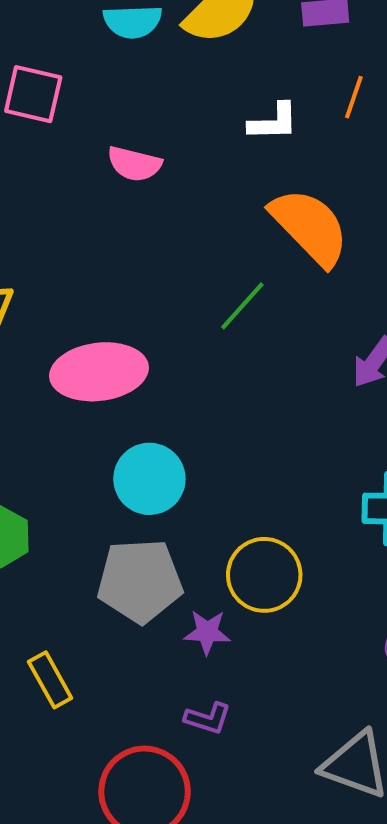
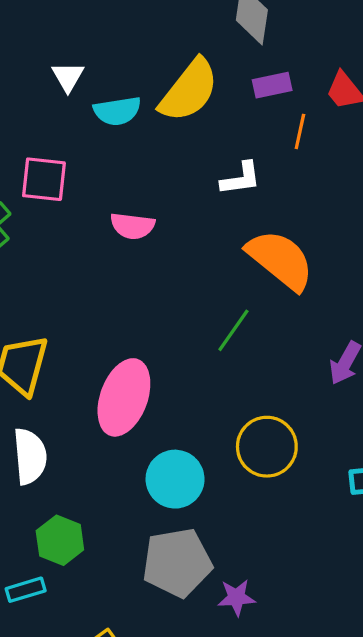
orange line: (354, 97) -> (300, 131), moved
pink ellipse: (99, 372) -> (124, 397), turned -56
yellow circle: (264, 575) -> (267, 447), moved

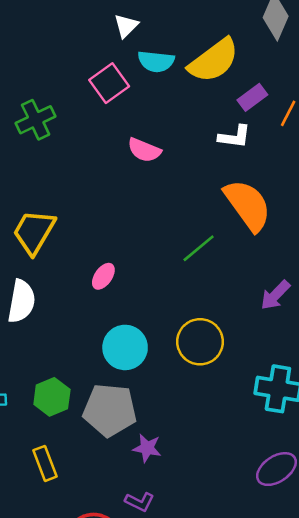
purple rectangle: (272, 85) -> (252, 97), moved, turned -40
pink square: (44, 179) -> (109, 83), moved, turned 33
pink ellipse: (124, 397) -> (103, 276), size x0.5
green hexagon: (60, 540) -> (52, 397), moved

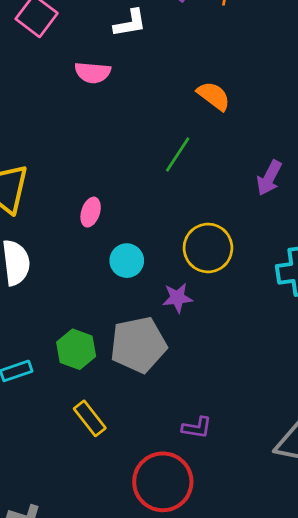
white L-shape: (235, 137) -> (130, 23), moved
orange semicircle: (248, 205) -> (214, 96), size x0.6
cyan circle: (125, 347) -> (127, 261), moved, size x0.7
purple star: (147, 448) -> (177, 298), moved

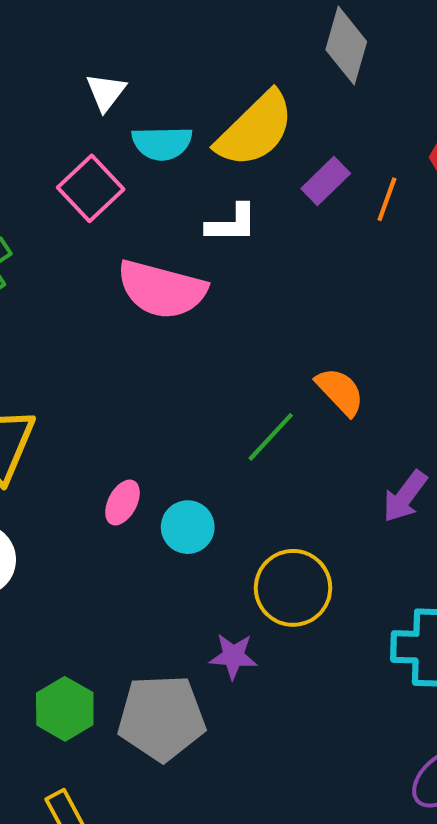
pink semicircle: (93, 73) -> (162, 289), size x1.6
orange semicircle: (214, 96) -> (340, 392), moved
cyan circle: (127, 261) -> (188, 527), moved

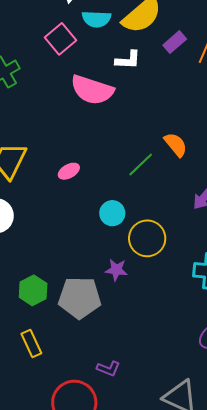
pink ellipse: (122, 502) -> (69, 171), moved, turned 30
cyan circle: (188, 527) -> (112, 213), moved

